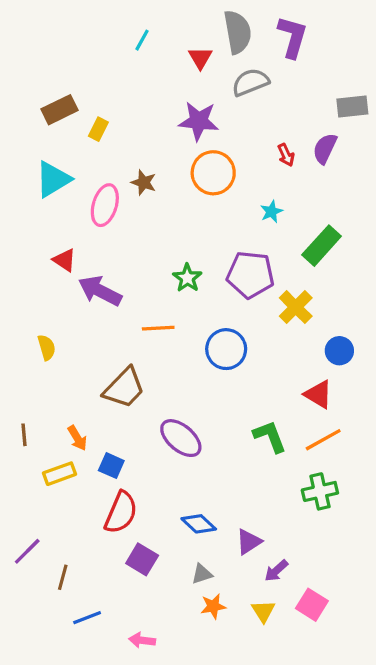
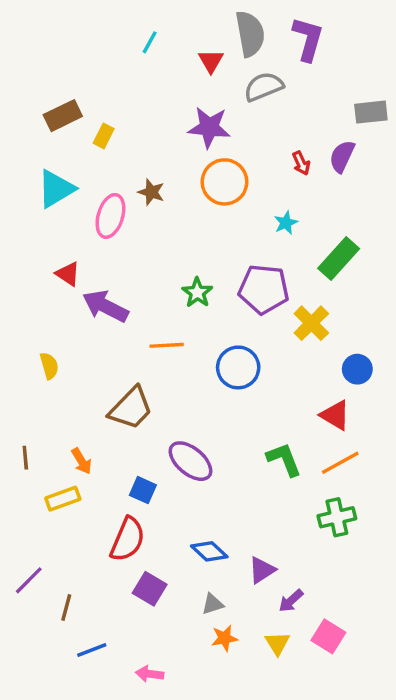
blue square: (111, 466) -> (143, 490), moved

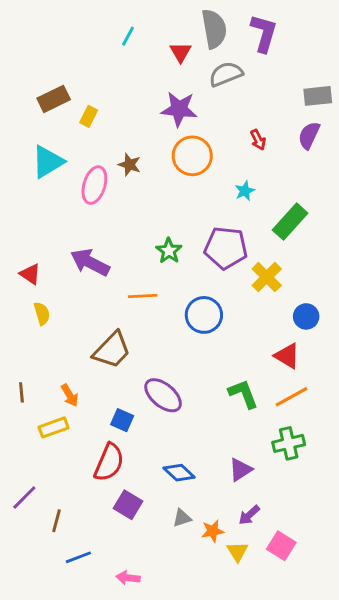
purple semicircle: (342, 156) -> (309, 135), moved
red triangle: (68, 274) -> (30, 274), moved
purple triangle: (262, 570) -> (240, 470), moved
orange star: (225, 638) -> (213, 531), moved

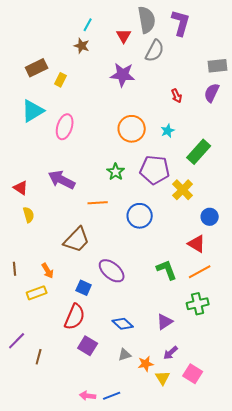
gray semicircle: (226, 74) -> (155, 51), turned 140
orange circle: (192, 156) -> (132, 129), moved
brown star: (129, 165) -> (82, 46), moved
blue line: (78, 557) -> (112, 396), moved

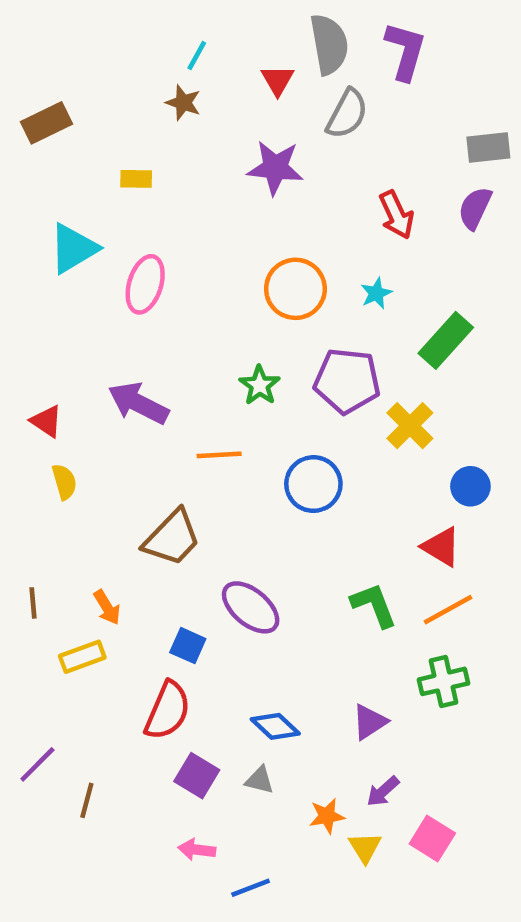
brown rectangle: (37, 68) -> (46, 123), moved
yellow rectangle: (61, 80) -> (136, 179), turned 64
red arrow: (177, 96) -> (396, 215), size x1.5
gray triangle: (125, 355) -> (260, 780), moved, turned 32
pink arrow: (88, 396) -> (197, 850), moved

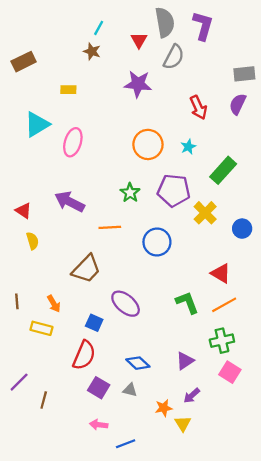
blue circle: (470, 486) -> (242, 229), moved
yellow rectangle: (82, 657) -> (41, 328), turned 35
pink square: (432, 838) -> (230, 372), moved

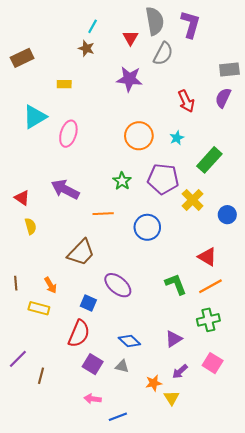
pink square: (230, 372) -> (213, 363), moved

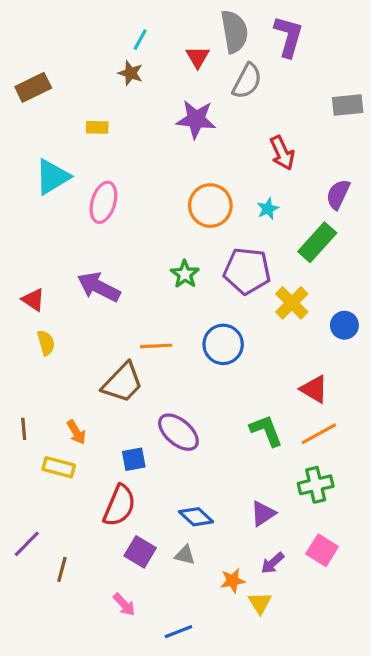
purple semicircle: (223, 98) -> (338, 194), moved
orange line: (103, 214) -> (156, 346), moved
blue square: (88, 303) -> (134, 459), turned -35
pink arrow: (93, 399) -> (124, 605), moved, turned -140

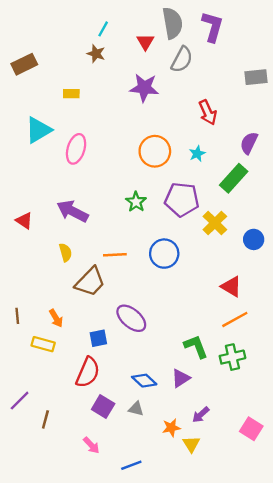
yellow semicircle: (46, 343) -> (65, 252), moved
green L-shape: (266, 431) -> (196, 346), moved
purple triangle: (263, 514) -> (181, 378), moved
pink square: (322, 550) -> (251, 429), moved

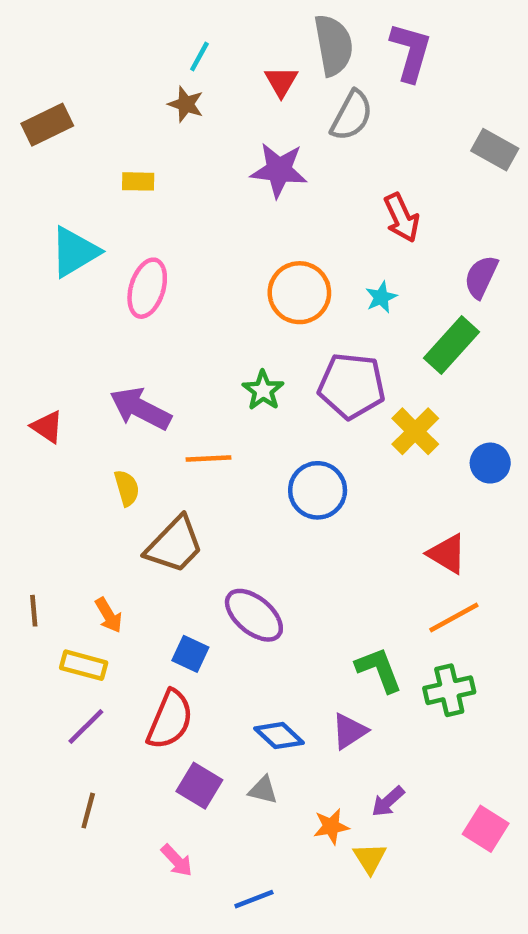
gray rectangle: (256, 77) -> (495, 150), turned 35
orange line: (115, 255) -> (209, 459), moved
blue square: (98, 338) -> (190, 654), turned 36
purple line: (20, 401) -> (86, 727), moved

